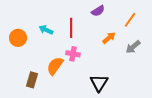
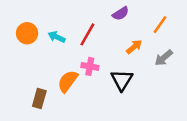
red line: (71, 28) -> (87, 34), turned 30
orange circle: (18, 38) -> (27, 33), moved
black triangle: (99, 83) -> (122, 80), moved

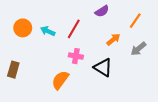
black triangle: (122, 80) -> (103, 68), turned -30
orange semicircle: (68, 81) -> (60, 80), moved
brown rectangle: (39, 98) -> (13, 70), moved

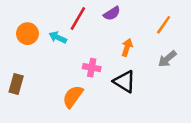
purple semicircle: (102, 11) -> (112, 13), moved
red line: (74, 29) -> (78, 18), moved
orange arrow: (113, 39) -> (127, 47), moved, turned -32

